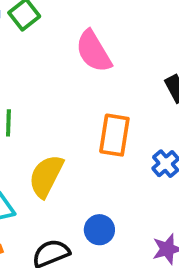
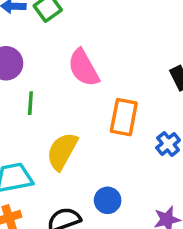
pink semicircle: (94, 51) -> (83, 68), moved

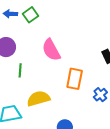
yellow semicircle: (62, 151) -> (38, 99), turned 45

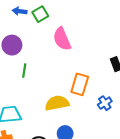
pink semicircle: (51, 50) -> (62, 39), moved
yellow semicircle: (38, 99) -> (57, 103), moved

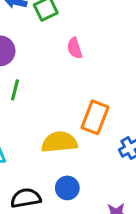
pink semicircle: (62, 39) -> (75, 48), size x0.6

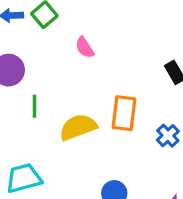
yellow semicircle: (59, 142) -> (78, 127), moved

